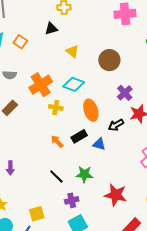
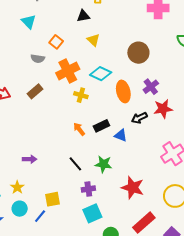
orange square: (20, 42) -> (56, 42), moved
yellow triangle: (72, 51) -> (93, 40), moved
orange ellipse: (91, 110) -> (123, 91), moved
purple arrow: (10, 168) -> (30, 159), moved, turned -96

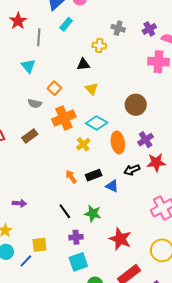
yellow cross: (81, 95) -> (83, 144), moved, turned 32

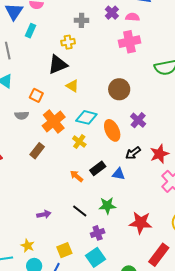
black triangle: (83, 64) -> (58, 65), size x1.5
brown rectangle: (30, 136) -> (37, 151), moved
red star: (156, 162) -> (159, 154), moved
purple arrow: (19, 203) -> (44, 214), moved
cyan square: (78, 262) -> (96, 257), moved

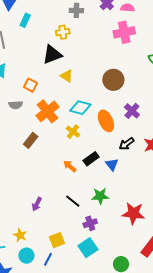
blue triangle: (119, 174) -> (112, 164), turned 40
purple arrow: (44, 214) -> (37, 204), turned 128

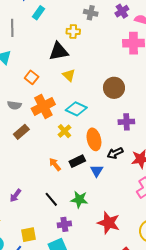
gray semicircle: (16, 105) -> (14, 105), moved
purple cross: (132, 111) -> (126, 122), turned 35
orange ellipse: (106, 121) -> (94, 139), moved

